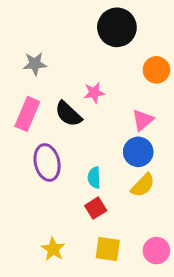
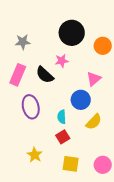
black circle: (117, 27) -> (72, 33), moved
blue circle: (138, 152) -> (81, 100), moved
yellow star: (53, 249) -> (35, 155), moved

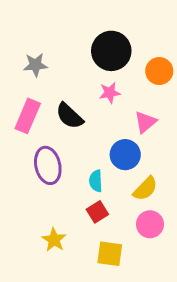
pink star: (62, 61) -> (110, 93), moved
pink circle: (103, 165) -> (150, 224), moved

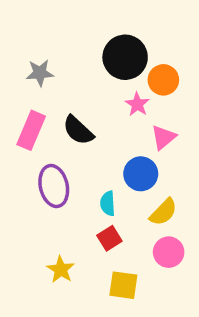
orange circle: (159, 71) -> (163, 80), moved
pink star: (110, 93) -> (137, 104), moved, turned -30

